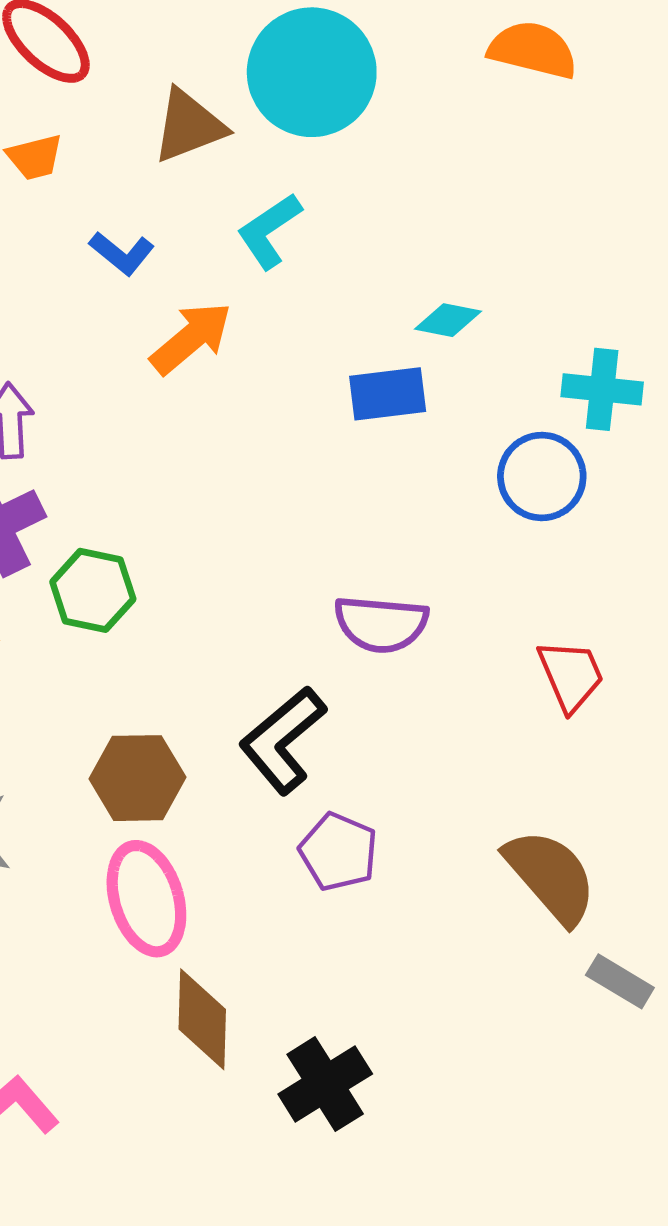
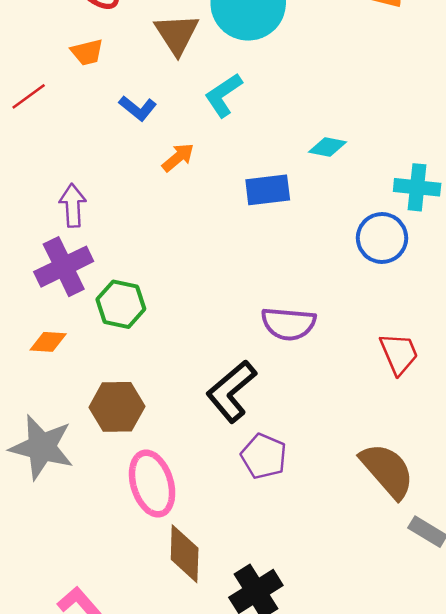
brown triangle: (189, 126) -> (177, 34), turned -42
orange arrow: (191, 338) -> (178, 157), size x0.7
blue rectangle: (388, 394) -> (268, 190), moved
brown hexagon: (138, 778) -> (117, 407), moved

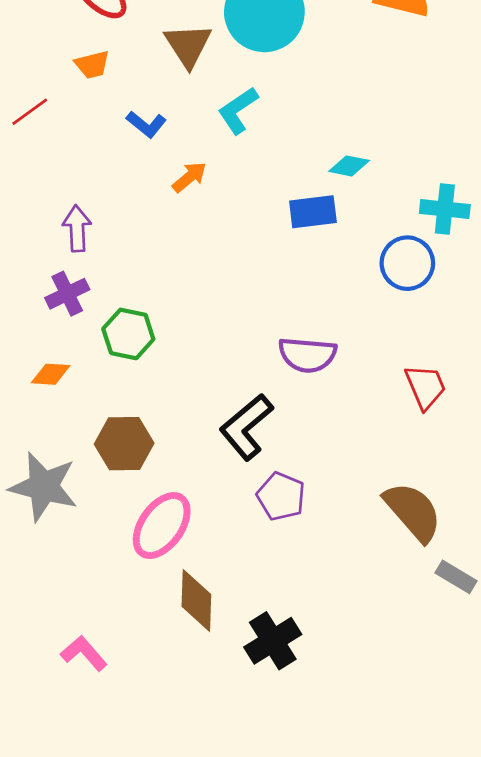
blue rectangle: (268, 190) -> (313, 212), moved
purple cross: (64, 267) -> (67, 294), size x0.7
pink ellipse: (152, 484) -> (162, 526), turned 52

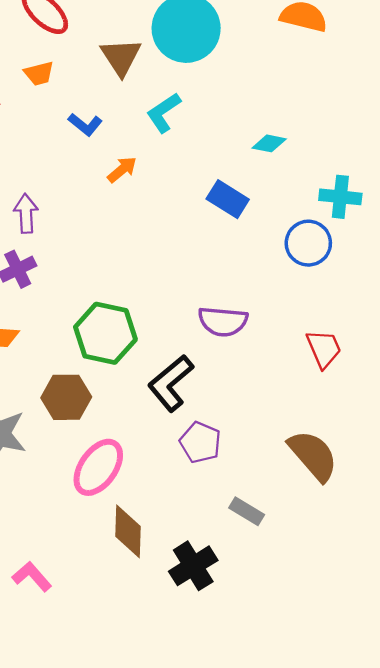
cyan diamond: (349, 166) -> (269, 143), moved
blue rectangle: (313, 212) -> (228, 199), turned 39
green hexagon: (128, 334) -> (105, 333), moved, size x1.4
gray rectangle: (456, 577) -> (247, 511), moved

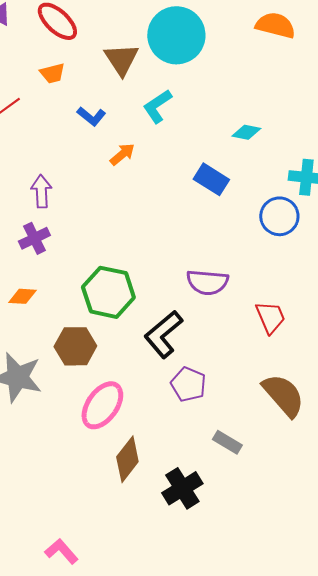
red trapezoid: (324, 349) -> (270, 317), moved
brown diamond: (128, 531) -> (127, 459), turned 36
pink L-shape: (32, 576) -> (61, 551), moved

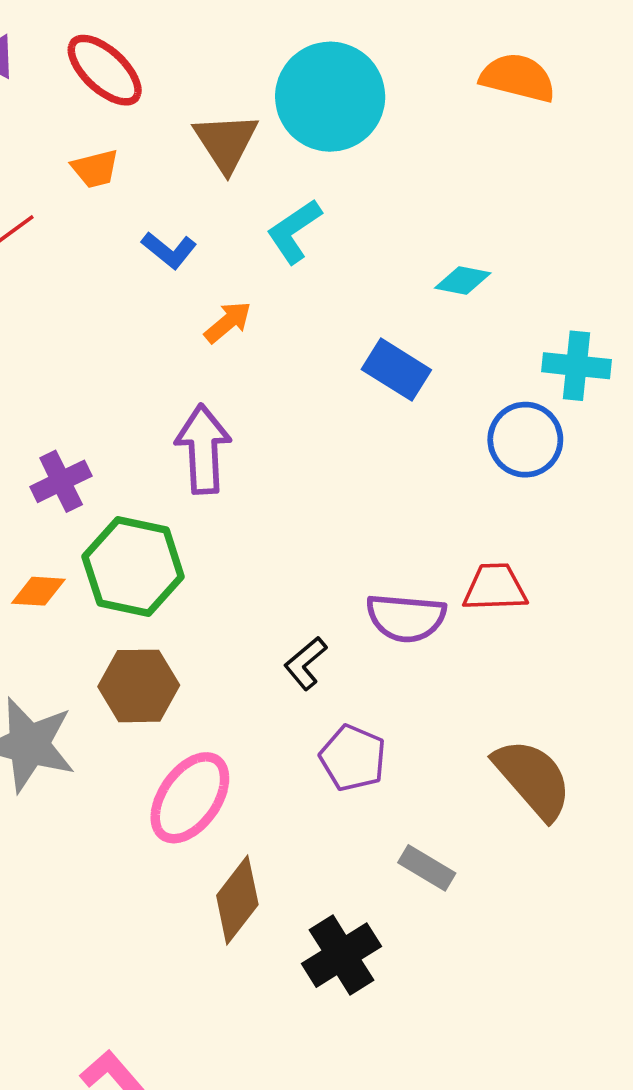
purple arrow: (41, 191) -> (203, 449), moved, size x1.4
purple semicircle: (207, 282) -> (406, 618), moved
green hexagon: (108, 292) -> (133, 567), moved
red trapezoid: (270, 317) -> (495, 587), moved, turned -69
black L-shape: (163, 334) -> (305, 663), size x0.6

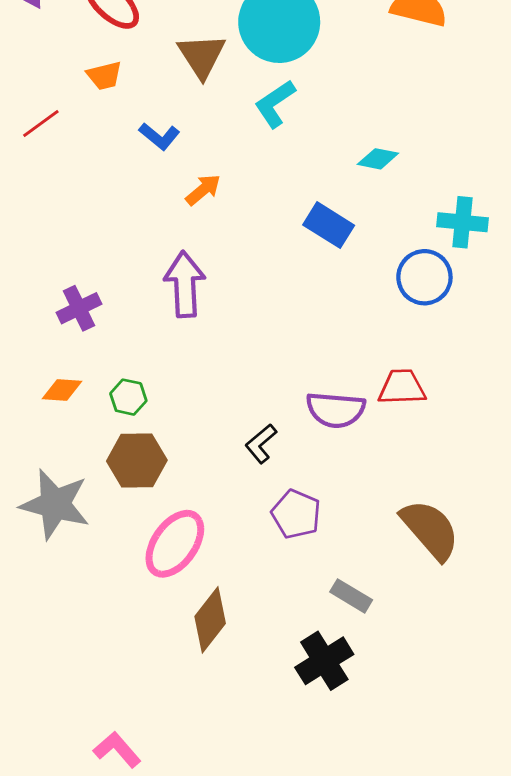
cyan L-shape: (294, 231) -> (275, 104), moved
green hexagon: (133, 567) -> (128, 397), moved, size x0.5
black cross: (341, 955) -> (324, 661), moved

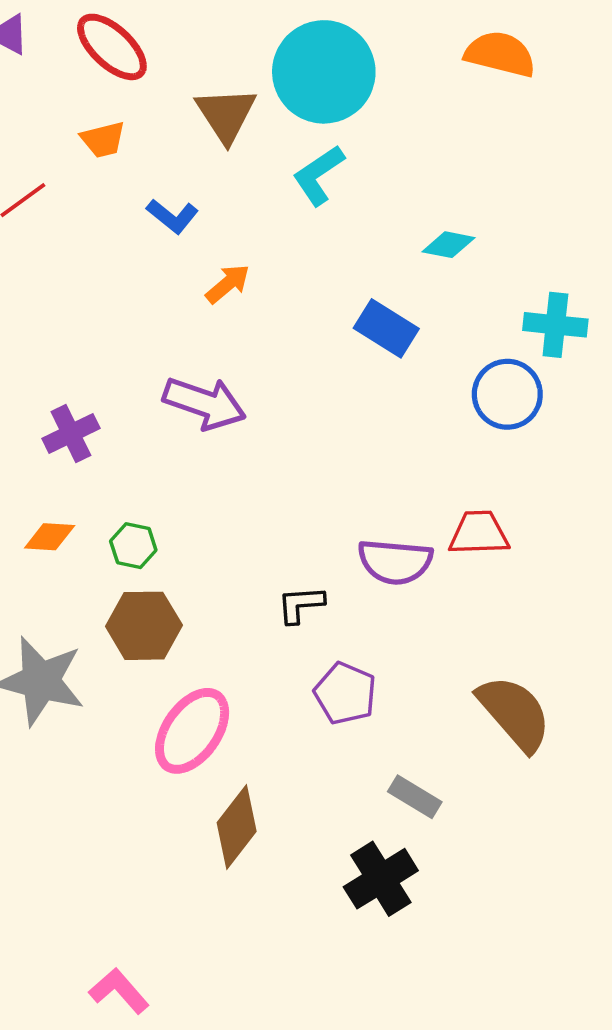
purple arrow: (185, 284) -> (205, 403), turned 112
black L-shape: (261, 444) -> (301, 604), turned 36

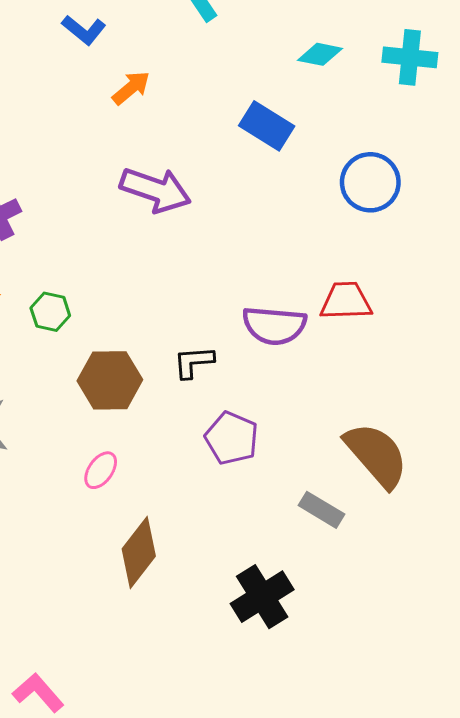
cyan cross: (555, 325) -> (410, 57), moved
purple arrow: (205, 403) -> (155, 190), moved
brown hexagon: (144, 626) -> (110, 380), moved
pink ellipse: (192, 731) -> (101, 470), size x0.5
gray rectangle: (415, 797) -> (322, 510), moved

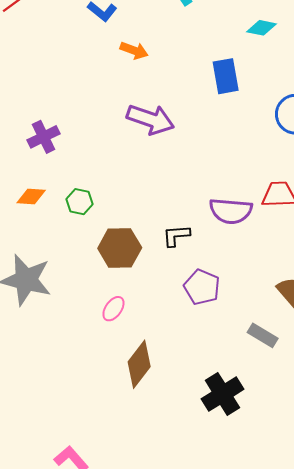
orange arrow: (131, 88) -> (134, 50), turned 60
blue rectangle: (267, 126) -> (226, 76), turned 48

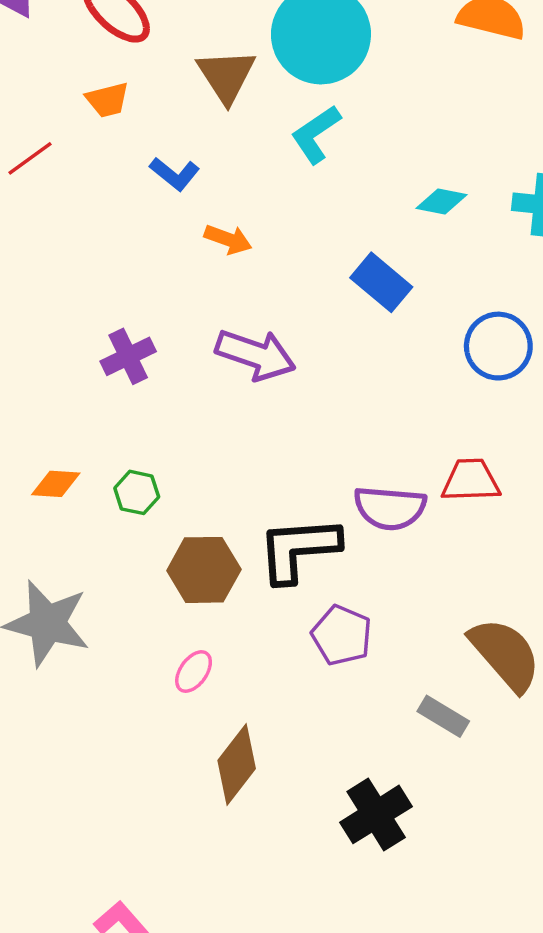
blue rectangle: (226, 76) -> (381, 282), turned -40
purple cross: (44, 137) -> (128, 356), moved
black L-shape: (176, 236) -> (299, 549), size x1.8

